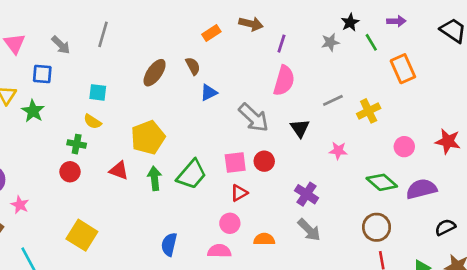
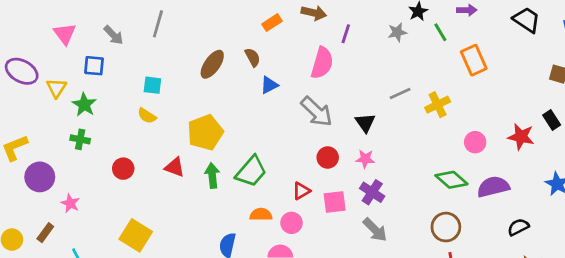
pink semicircle: (284, 81) -> (322, 63), moved
green cross: (77, 144) -> (80, 139), moved
pink star: (338, 151) -> (365, 159), moved
pink square: (235, 163) -> (335, 202), moved
orange semicircle: (264, 239) -> (261, 215), moved

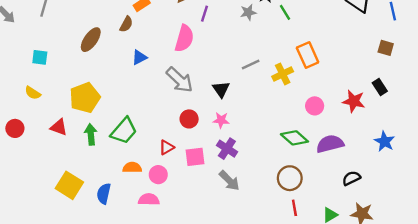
brown semicircle: (253, 57) -> (126, 24), moved, turned 56
orange rectangle: (474, 60) -> (308, 55), moved
yellow semicircle: (147, 116) -> (33, 93), moved
yellow square: (136, 235) -> (69, 185), moved

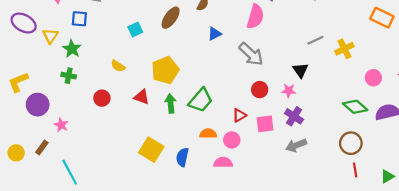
orange rectangle: (308, 55) -> (382, 18), moved, turned -40
cyan square: (40, 57) -> (135, 29), moved, turned -32
black triangle: (221, 89) -> (300, 70), moved
gray arrow: (229, 181) -> (296, 145), turned 114

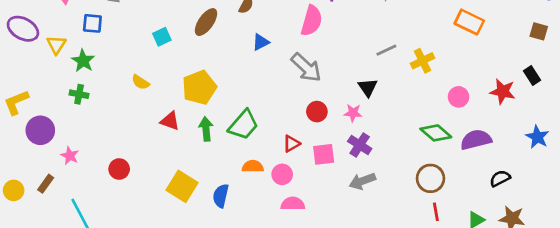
red circle: (102, 98) -> (119, 169), moved
pink semicircle: (223, 163) -> (293, 204), moved

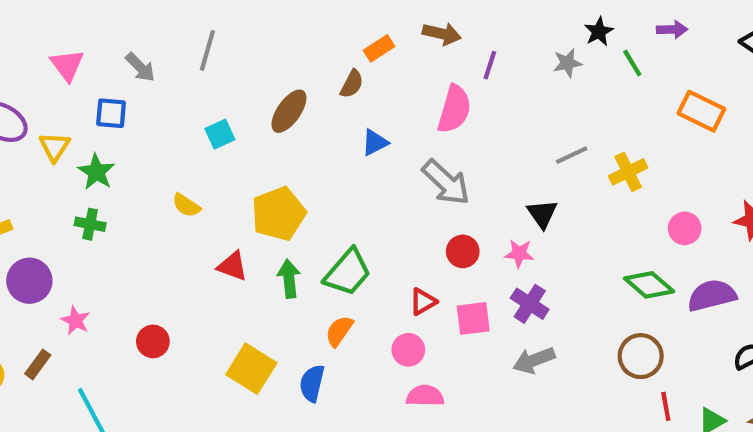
orange semicircle: (253, 166) -> (339, 331), moved, turned -55
red line: (436, 212) -> (666, 406), moved

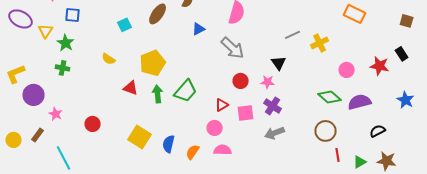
orange semicircle: (339, 331) -> (193, 152), moved

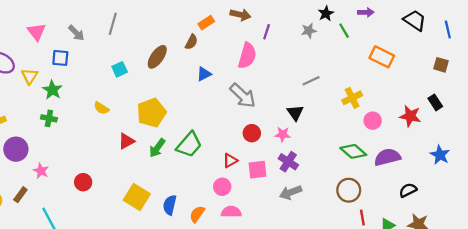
yellow cross: (320, 43) -> (352, 98), moved
red triangle: (131, 88) -> (126, 141), turned -49
green arrow: (158, 94) -> (157, 148), turned -138

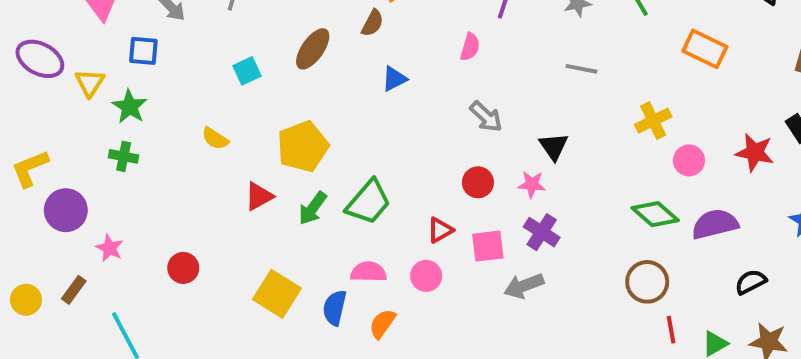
pink semicircle: (247, 56) -> (470, 47), size x0.6
gray line: (311, 81) -> (581, 69), moved, turned 36
gray arrow: (243, 96) -> (486, 117), moved, size x0.7
gray arrow: (291, 192) -> (524, 286), moved
pink semicircle: (231, 212) -> (368, 272), moved

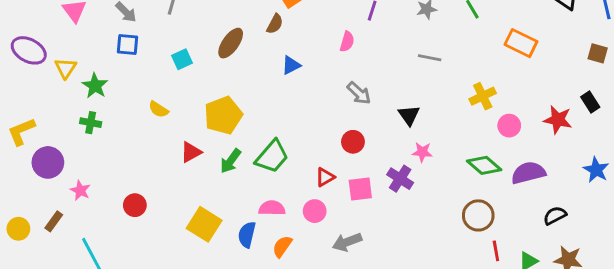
blue square: (143, 51) -> (127, 45), moved
pink star: (532, 184) -> (422, 152), moved
gray arrow: (524, 286) -> (347, 242), moved

